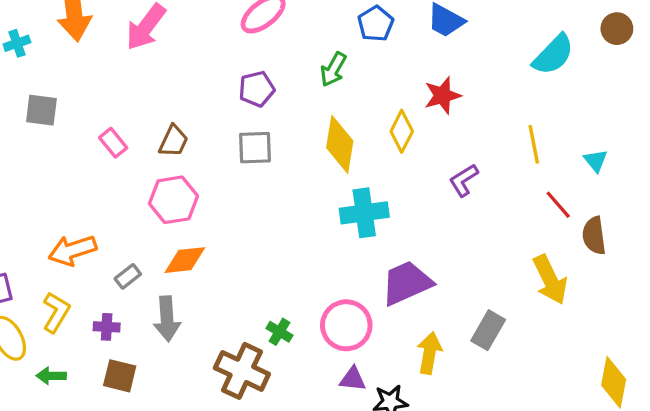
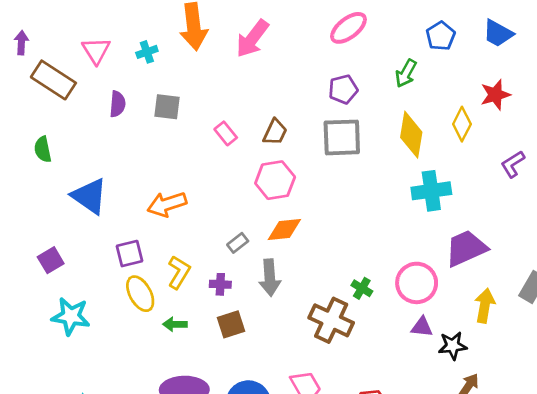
gray square: (255, 148) -> (342, 137), size x1.4
orange arrow: (72, 250) -> (167, 204), moved
brown square: (120, 376) -> (231, 324), turned -32

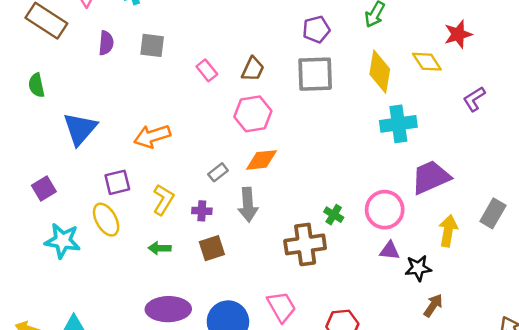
yellow diamond: (462, 124) -> (427, 62), turned -60
blue triangle: (89, 196) -> (80, 129), turned 36
yellow ellipse: (140, 294) -> (106, 220), moved
brown cross: (331, 320) -> (305, 244), turned -33

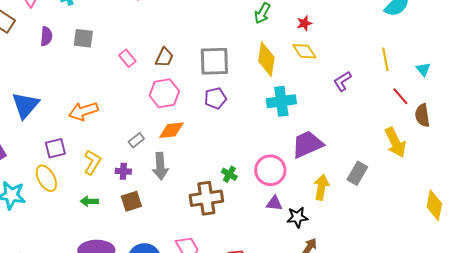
purple pentagon: (316, 29) -> (215, 98), moved
red star: (458, 34) -> (304, 23), moved, size x0.7

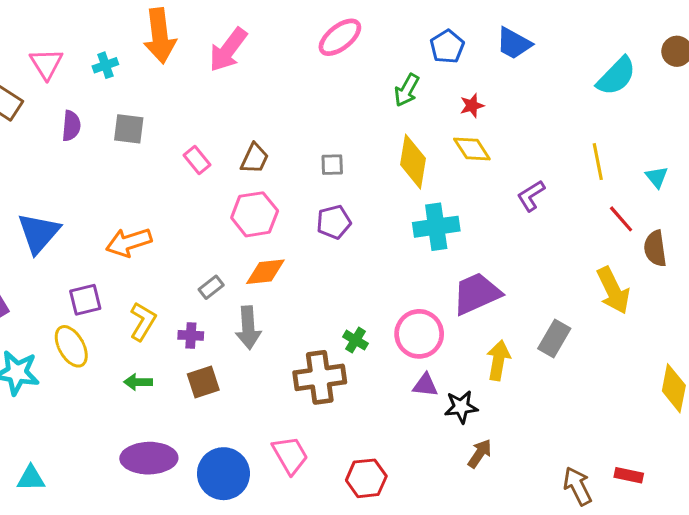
gray square: (214, 61) -> (332, 165), size x0.5

